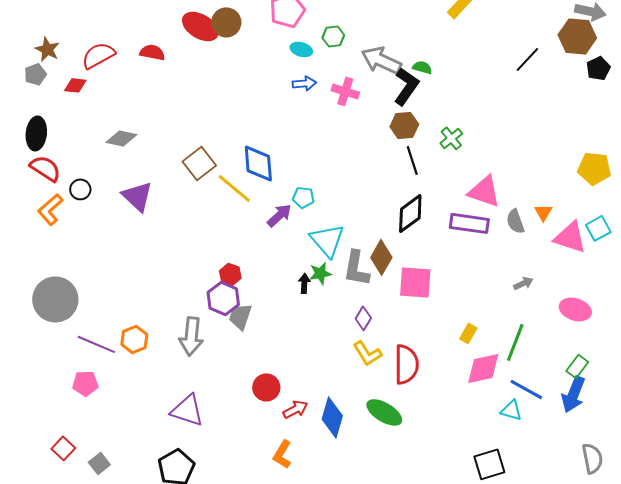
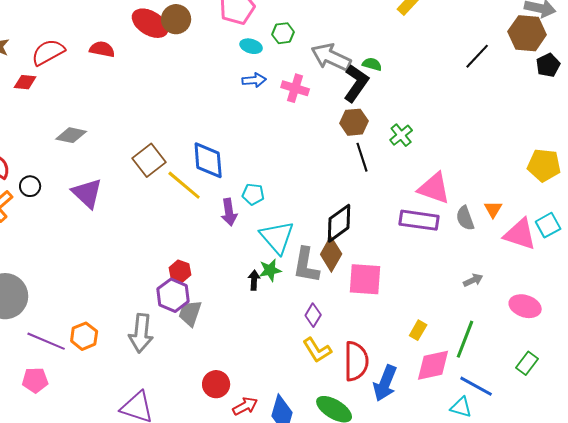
black diamond: (410, 213) -> (339, 223), moved
purple arrow: (279, 215) -> (229, 212), turned 124
blue arrow: (573, 394) -> (385, 383), moved

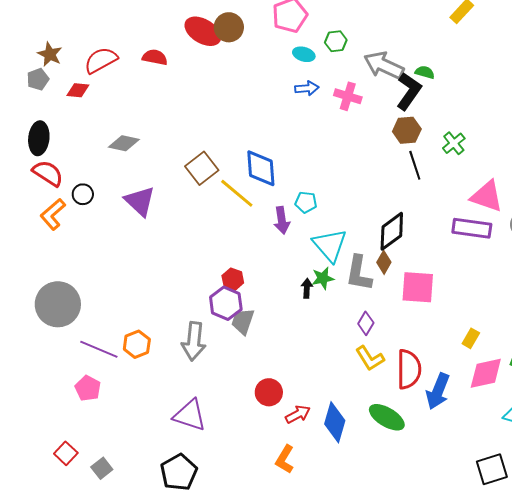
brown diamond: (331, 254) -> (384, 262), size x0.7
pink pentagon: (35, 380) -> (88, 388), turned 30

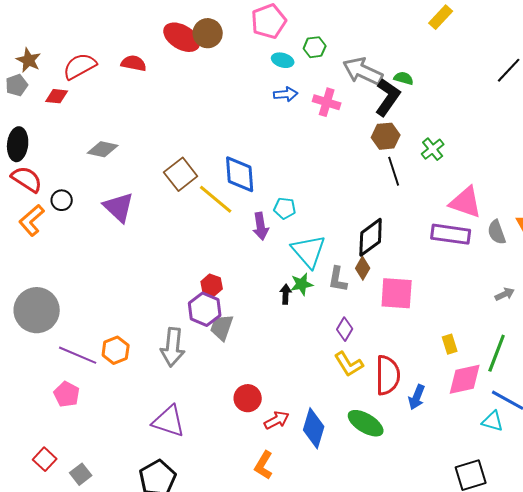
gray L-shape: (359, 273) -> (338, 279), size x0.7
yellow rectangle: (471, 338) -> (450, 344), turned -48
blue arrow: (438, 391) -> (417, 397), size x0.7

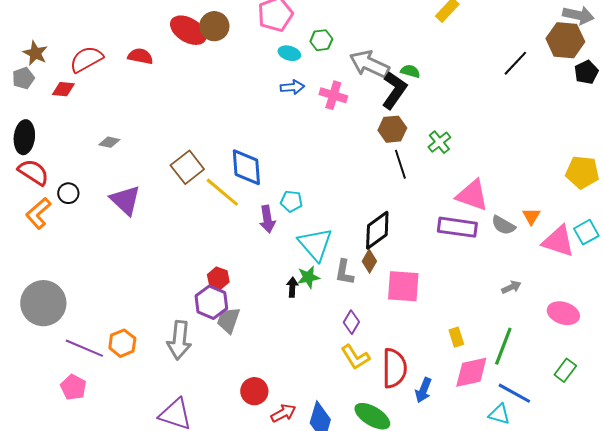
gray diamond: (103, 149) -> (109, 142), size x0.7
gray semicircle: (497, 232) -> (503, 225), turned -40

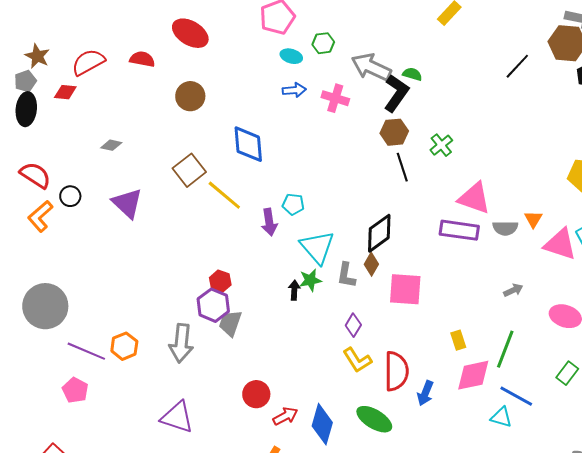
brown circle: (214, 26) -> (190, 96), moved
black ellipse: (24, 137) -> (26, 109), moved
blue diamond: (246, 167) -> (248, 144), moved
gray semicircle: (503, 225) -> (505, 228), turned -30

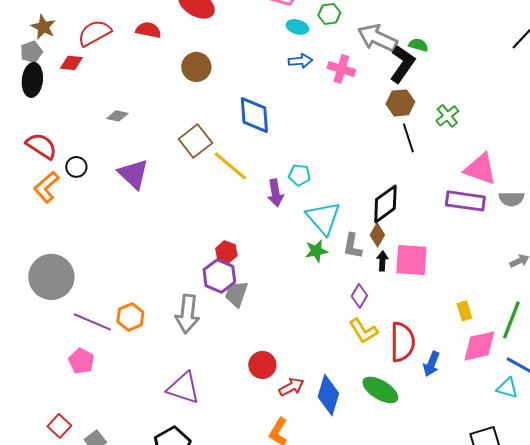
black arrow: (294, 290) -> (382, 261), moved

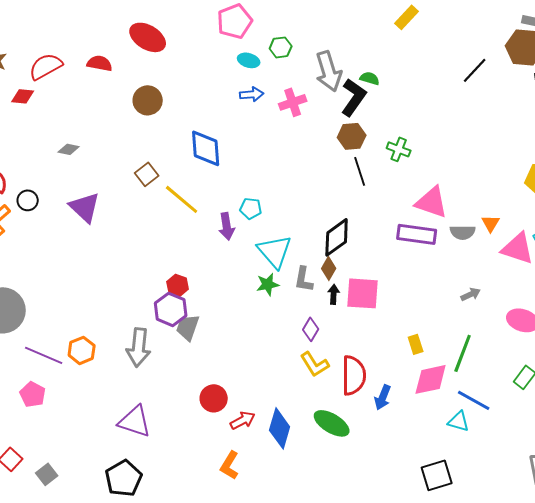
gray arrow: (377, 38) -> (329, 71), turned -132
pink cross: (341, 69) -> (293, 102), turned -36
green cross: (447, 116) -> (399, 149), turned -30
brown square: (195, 141) -> (147, 174), size x0.7

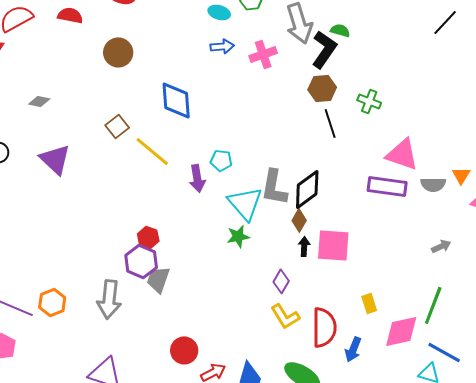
gray L-shape: (304, 279) -> (274, 187), moved, size x1.4
yellow rectangle: (416, 344) -> (369, 303), moved

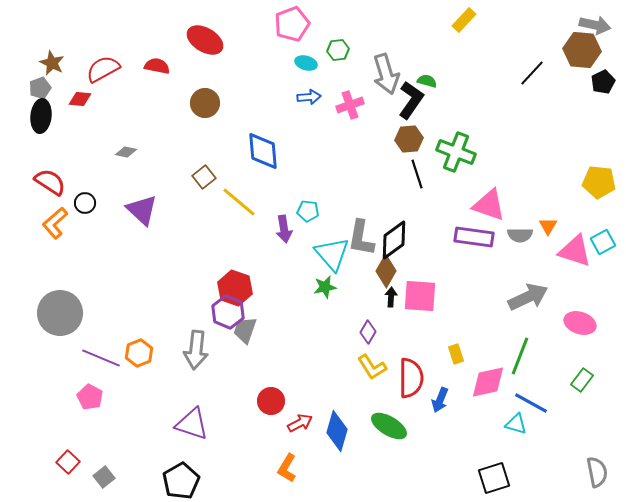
green cross: (369, 101) -> (456, 152), size x1.6
brown diamond: (299, 220) -> (386, 271), size x1.4
red hexagon: (148, 237) -> (235, 288), size x1.6
gray arrow: (441, 246) -> (528, 297), size x2.0

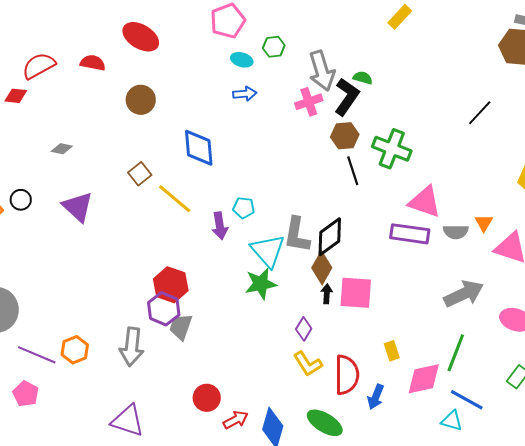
black line: (532, 73) -> (480, 113), moved
pink cross: (350, 105) -> (309, 102), moved
green star: (325, 287) -> (261, 284), size x1.4

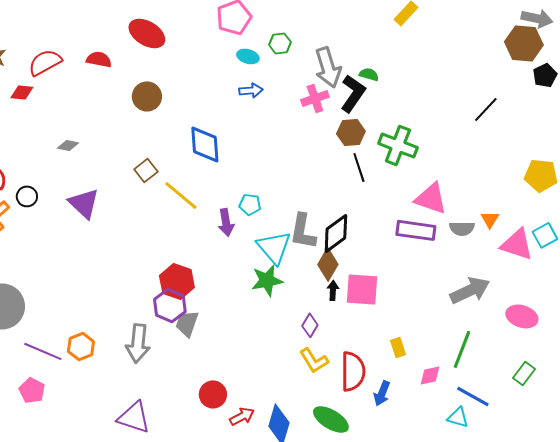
pink diamond: (424, 379) -> (430, 375), size x0.6

